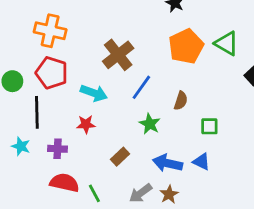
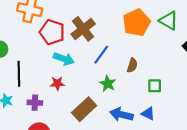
red pentagon: (52, 73) -> (52, 32), moved
brown rectangle: (120, 157) -> (84, 109), size x1.6

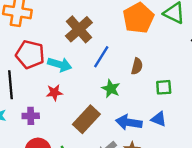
red pentagon: (52, 32) -> (30, 54), moved

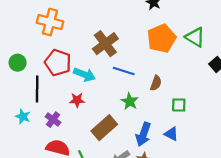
blue line: (101, 57) -> (124, 71), turned 70
purple cross: (31, 116) -> (53, 120), turned 32
blue arrow: (129, 122) -> (143, 134), turned -85

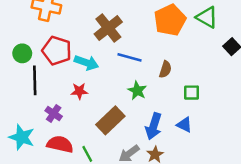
green circle: (18, 63) -> (22, 53), moved
cyan star: (23, 117) -> (22, 137), moved, size x1.5

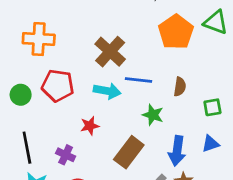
cyan arrow: (86, 63) -> (107, 91), moved
black line: (35, 80) -> (27, 148), moved
blue triangle: (184, 125) -> (210, 144), turned -35

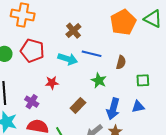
brown cross: (110, 52) -> (73, 31), size x0.7
brown rectangle: (129, 152) -> (78, 105), size x0.7

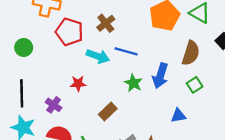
red pentagon: (32, 51) -> (69, 32), moved
brown semicircle: (121, 62) -> (191, 53), moved, size x1.5
green square: (143, 80) -> (195, 85), moved, turned -32
blue arrow: (113, 109) -> (160, 76), moved

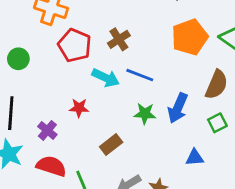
green star: (133, 83) -> (145, 114), turned -30

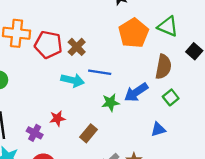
red pentagon: (75, 45) -> (48, 45), moved
red star: (79, 108) -> (57, 118), moved
blue arrow: (178, 108) -> (136, 92), turned 45

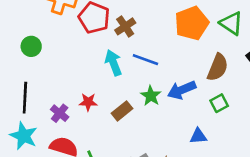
cyan arrow: (73, 80) -> (113, 63), turned -135
green star: (110, 103) -> (151, 96), turned 30
brown rectangle: (88, 133) -> (122, 111), moved

